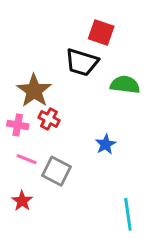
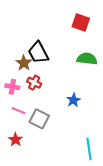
red square: (101, 33) -> (81, 23), moved
black trapezoid: (82, 62) -> (38, 53), moved, turned 45
brown star: (34, 91) -> (24, 63), size x0.7

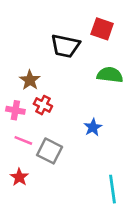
black trapezoid: (38, 53) -> (65, 46), moved, turned -50

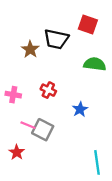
brown star: (30, 80) -> (30, 49), moved
red cross: (43, 105) -> (48, 90), moved
pink line: (23, 140) -> (28, 125), moved

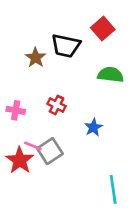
red square: (88, 24) -> (103, 29), turned 30
gray square: (43, 130) -> (50, 151), turned 30
red star: (17, 152) -> (20, 160), moved, size x1.5

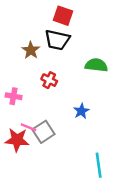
red square: (103, 29) -> (63, 16), moved, turned -30
red cross: (57, 105) -> (49, 80), moved
red star: (20, 160) -> (17, 140), turned -30

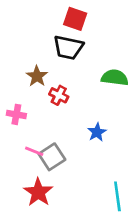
brown star: (31, 50) -> (37, 76), moved
red star: (17, 140) -> (38, 192), moved, turned 30

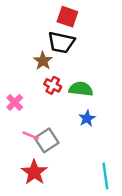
brown star: (37, 76) -> (43, 61), moved
green semicircle: (115, 78) -> (81, 89), moved
pink cross: (16, 114) -> (15, 102), turned 35

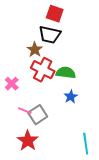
red cross: (53, 85) -> (43, 70), size x1.6

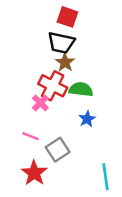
brown star: (35, 50) -> (65, 62), moved
pink cross: (12, 84) -> (40, 103), moved
gray square: (38, 115) -> (58, 150), moved

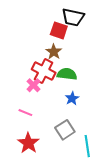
red square: (67, 17) -> (59, 30), moved
black trapezoid: (61, 43) -> (73, 17), moved
gray square: (58, 150) -> (65, 130), moved

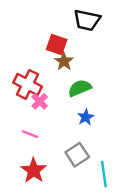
red square: (59, 30) -> (57, 44), moved
red cross: (44, 71) -> (28, 84), moved
green semicircle: (67, 74) -> (80, 88), turned -30

